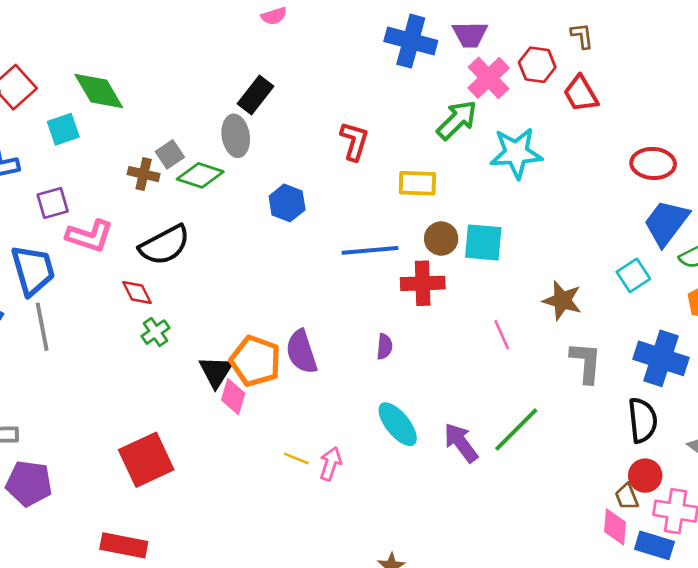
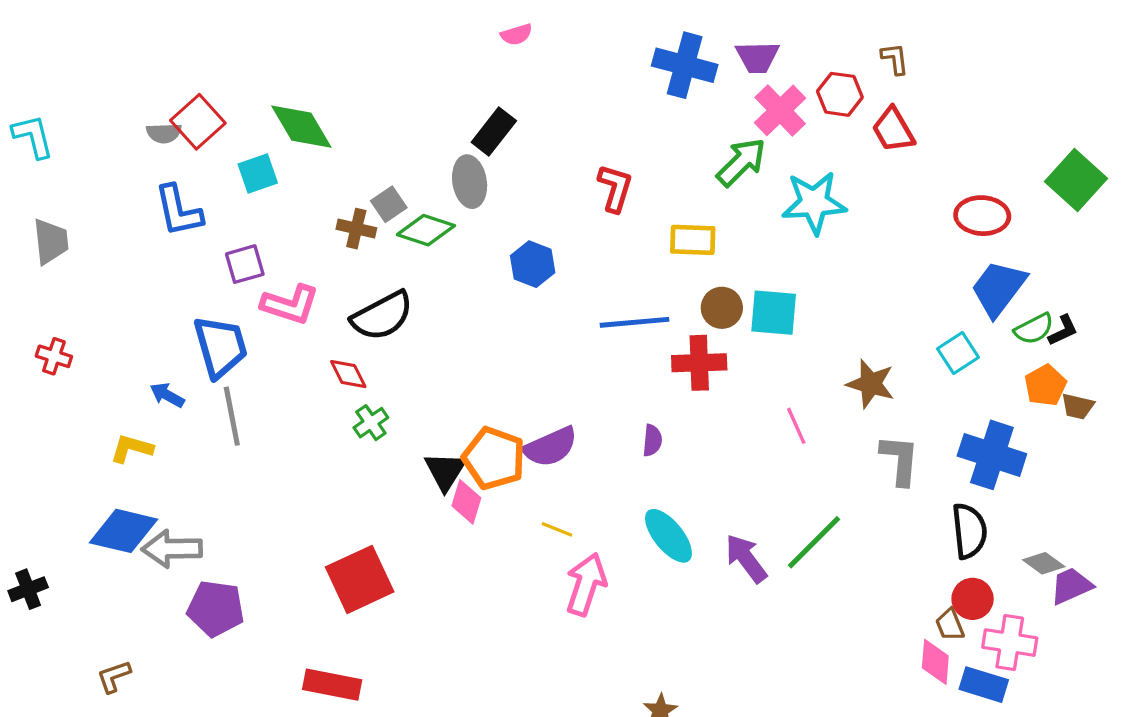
purple semicircle: (302, 352) -> (550, 447), turned -96
yellow line: (296, 458) -> (557, 529), moved
pink arrow: (331, 464) -> (586, 584), size x1.5

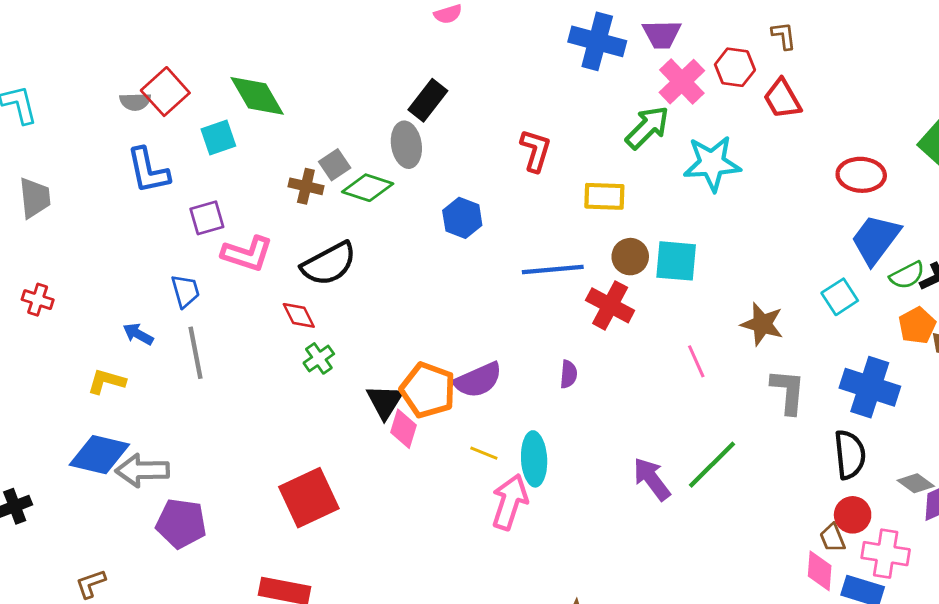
blue trapezoid: (221, 347) -> (185, 291), size x0.6
red cross: (699, 363) -> (610, 305), turned 30
cyan ellipse: (668, 536) -> (534, 459), moved, turned 36

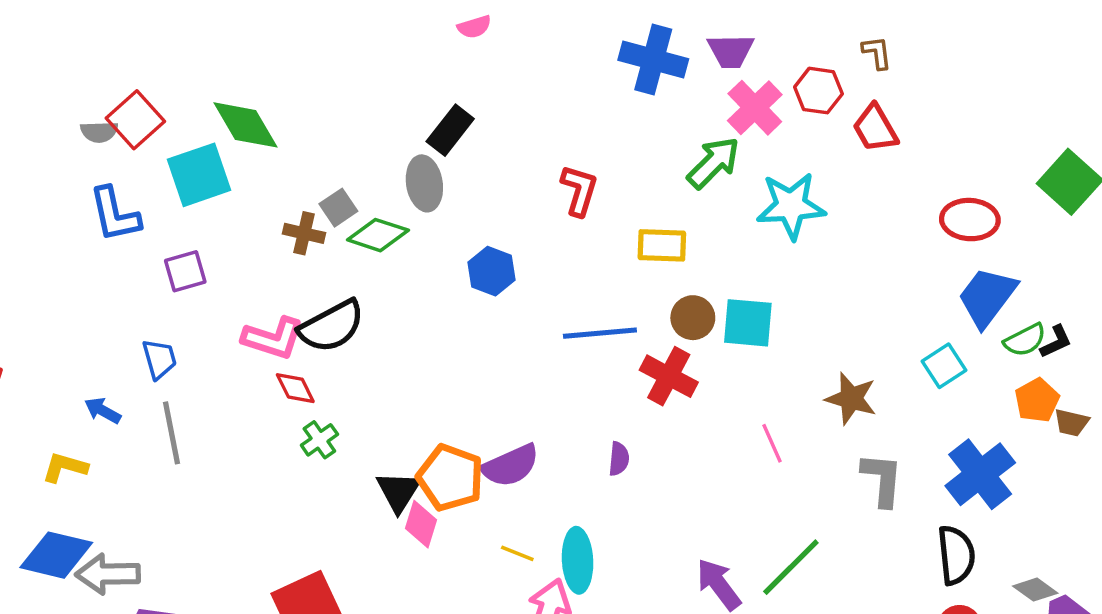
cyan square: (218, 138) -> (199, 175), size x1.5
pink L-shape: (247, 254) -> (273, 338), moved
blue cross: (870, 387) -> (980, 474), turned 34

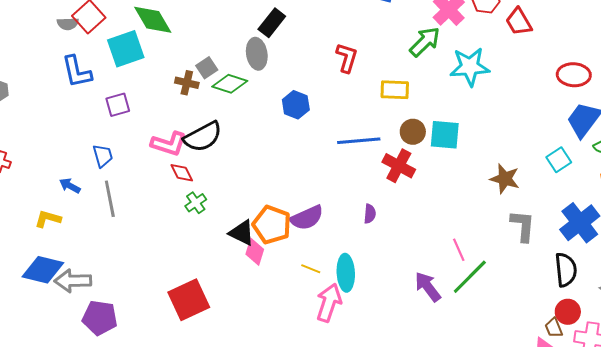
pink line: (772, 443) -> (459, 250), moved
black triangle: (399, 491) -> (242, 233), turned -36

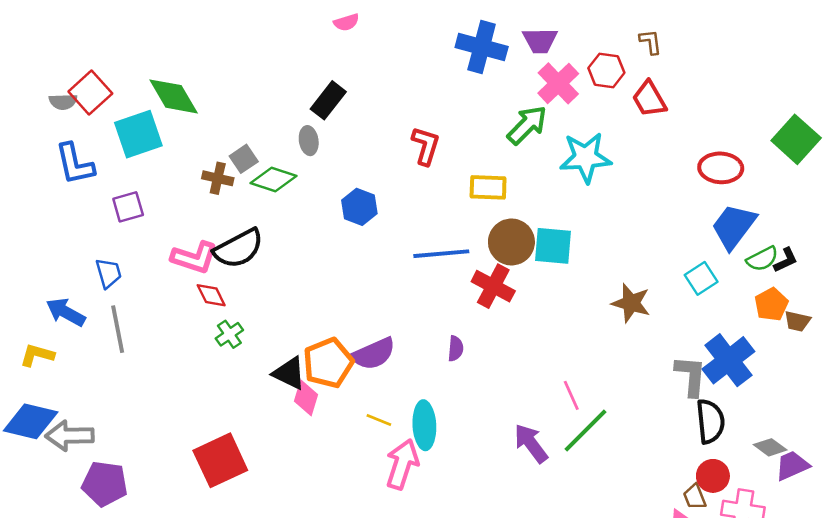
gray ellipse: (257, 54) -> (309, 141), size x0.7
brown circle: (413, 132) -> (511, 242), size x1.4
blue arrow: (70, 186) -> (66, 312), size x1.4
orange pentagon: (272, 225) -> (328, 363), turned 30
gray L-shape: (523, 226) -> (691, 376), moved

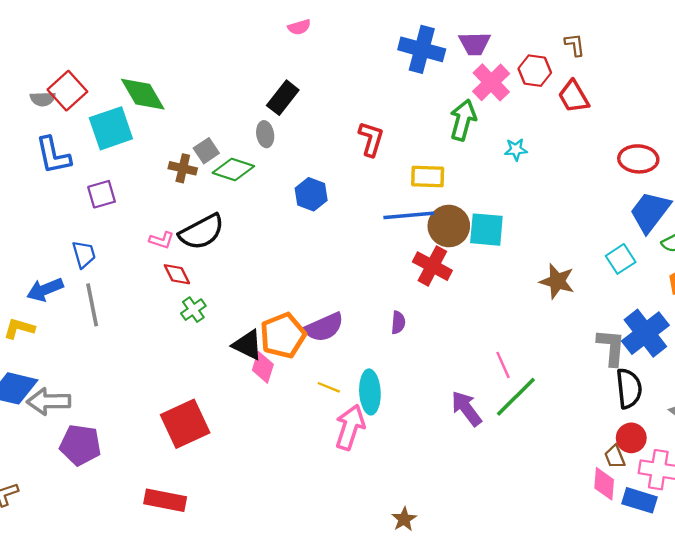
green arrow: (527, 125) -> (463, 120), turned -30
cyan star: (586, 157) -> (516, 149), size x0.5
blue line: (441, 254) -> (409, 215), moved
pink L-shape: (194, 258) -> (162, 240), size x0.6
blue arrow: (66, 312) -> (45, 290), turned -51

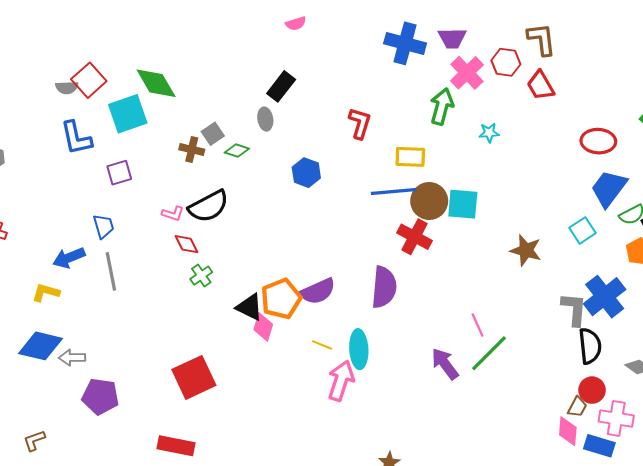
brown L-shape: (575, 45) -> (542, 39), size x1.6
green diamond: (233, 170) -> (237, 151), size x0.7
purple semicircle: (398, 323) -> (384, 287), size x2.0
gray arrow: (49, 401) -> (72, 358), size x0.7
brown trapezoid: (615, 457) -> (577, 407), turned -130

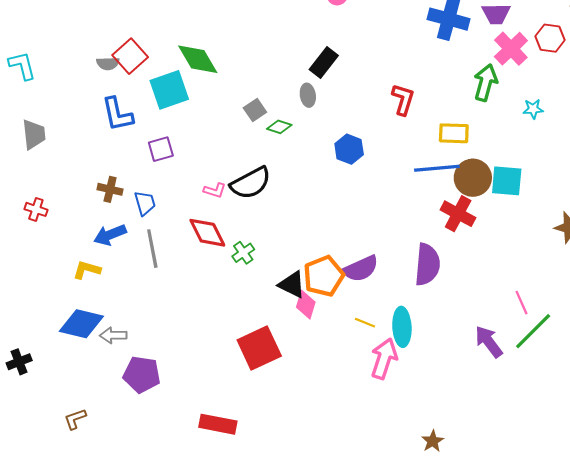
brown cross: (192, 150) -> (110, 189), moved
red diamond: (187, 244) -> (207, 233), moved, size x1.5
red square: (194, 377) -> (259, 348), moved

